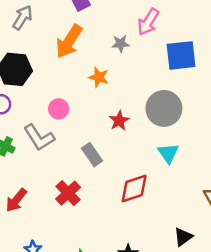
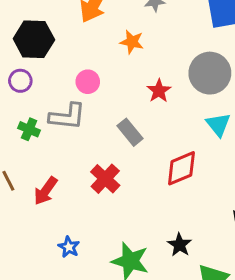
gray L-shape: (39, 137) -> (67, 116), turned -48

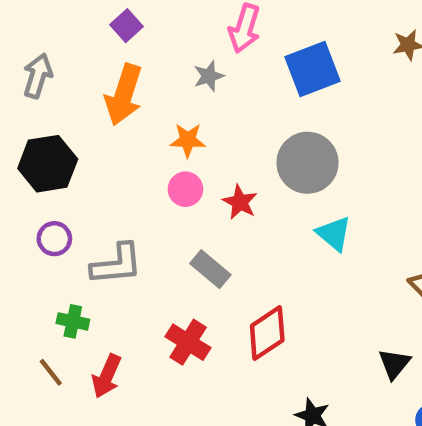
purple circle: (20, 81) -> (54, 239), moved
pink circle: (88, 82) -> (185, 189), moved
green cross: (29, 129) -> (73, 321), moved
red diamond: (181, 168) -> (267, 333), moved

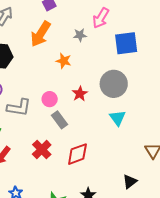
pink circle: (185, 189) -> (50, 99), moved

